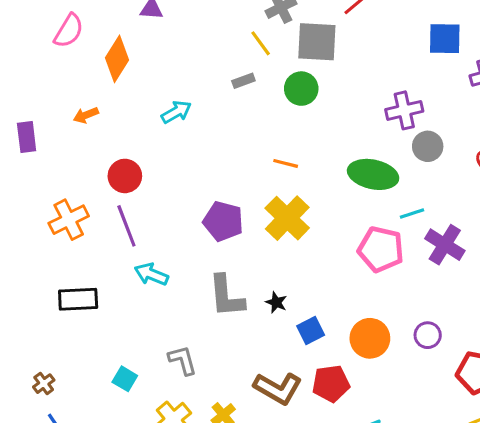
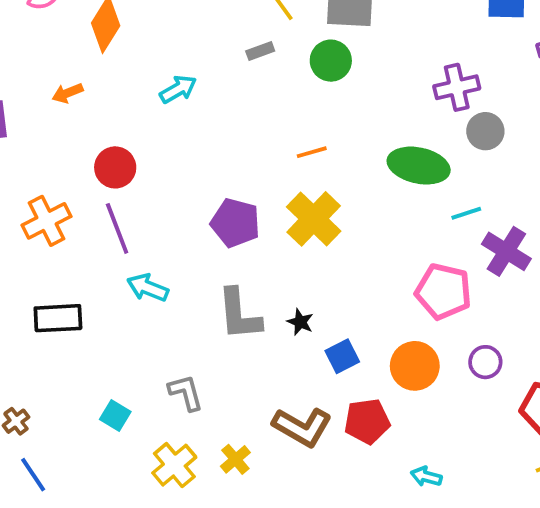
orange line: (286, 163) -> (312, 152), turned -30
pink pentagon: (381, 249) -> (443, 291), moved

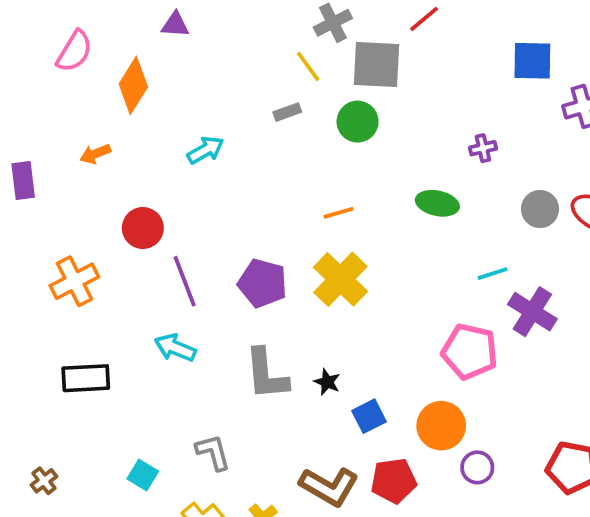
purple cross: (457, 87) -> (483, 148), size x0.6
gray circle: (485, 131) -> (540, 209), moved
green ellipse: (419, 166) -> (437, 203), moved, size x0.7
purple line: (117, 228) -> (185, 281), moved
purple circle: (485, 362) -> (477, 467), moved

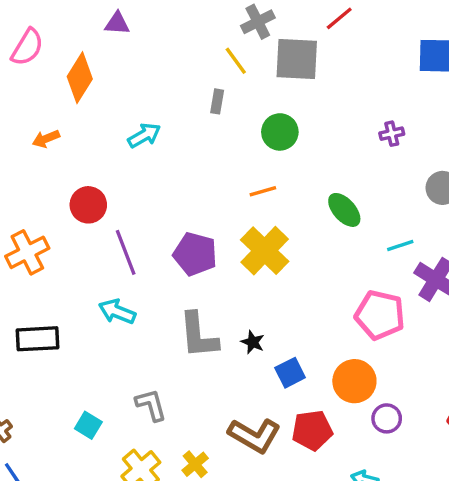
gray rectangle: (287, 112) -> (217, 101), turned -60
green circle: (358, 122) -> (280, 132), moved
green ellipse: (437, 203) -> (344, 210), moved, turned 36

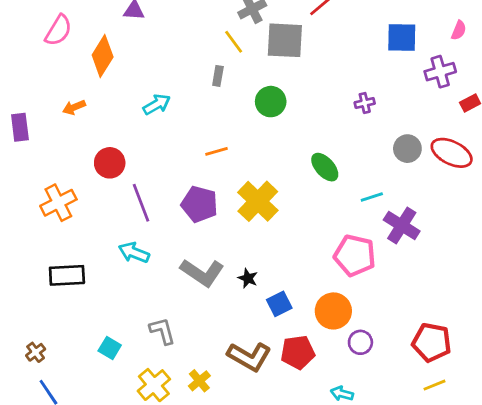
orange line: (263, 191) -> (217, 151), moved
gray L-shape: (198, 335) -> (202, 273), turned -51

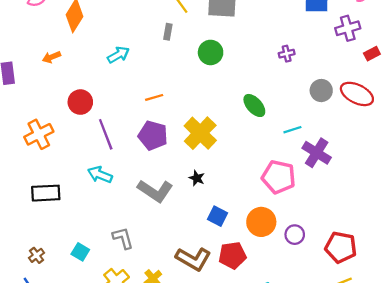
orange line: (217, 151) -> (154, 97), moved
black star: (248, 278) -> (197, 178), moved
blue square: (279, 304) -> (217, 216), turned -36
purple circle: (360, 342) -> (295, 235), moved
brown cross: (36, 352) -> (37, 255), moved

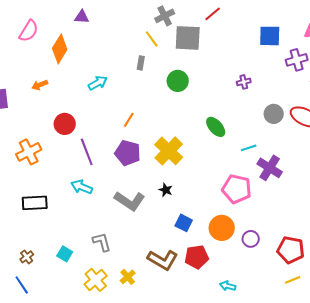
orange line: (154, 97) -> (129, 120), turned -42

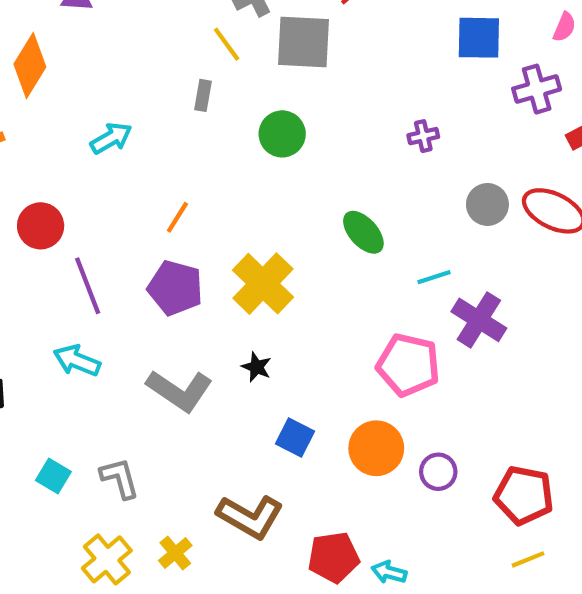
cyan square: (65, 254) -> (53, 476), moved
red pentagon: (197, 257) -> (333, 557), moved

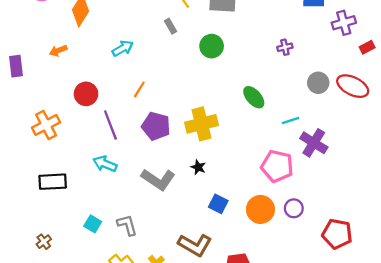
gray rectangle: (203, 95) -> (170, 26), turned -40
orange line: (177, 217) -> (139, 89), moved
yellow cross: (263, 284) -> (202, 124), turned 32
purple circle: (438, 472) -> (294, 208), moved

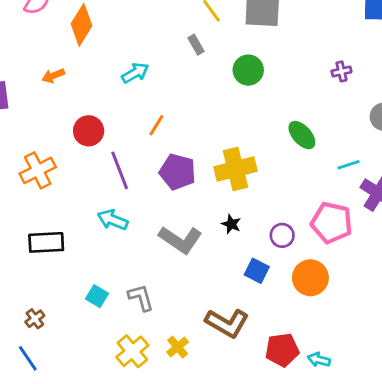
purple circle: (294, 208) -> (282, 235), moved

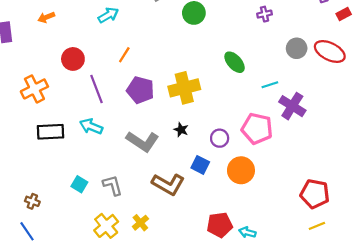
black rectangle: (46, 242) -> (50, 132), moved
brown cross: (35, 319) -> (32, 201), turned -32
brown L-shape: (227, 323) -> (168, 184), moved

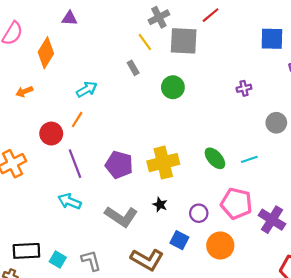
orange line: (124, 55) -> (77, 120), moved
green ellipse: (235, 62) -> (215, 158), moved
purple cross: (292, 106) -> (272, 220), moved
black rectangle: (50, 132) -> (26, 251), moved

